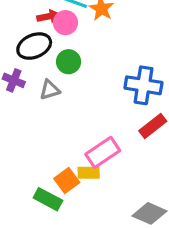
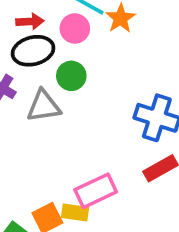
red arrow: (48, 16) -> (30, 22), moved
gray triangle: (50, 90) -> (44, 106), size x1.4

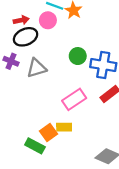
green circle: (71, 76) -> (78, 56), moved
pink rectangle: (96, 191) -> (74, 99), moved

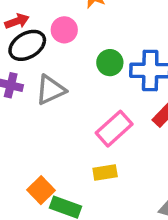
pink circle: (48, 20) -> (64, 30), moved
orange square: (48, 133) -> (41, 190), moved

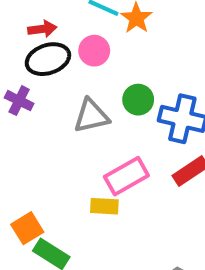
gray triangle: (51, 90) -> (91, 116), moved
yellow rectangle: (105, 172) -> (104, 206), moved

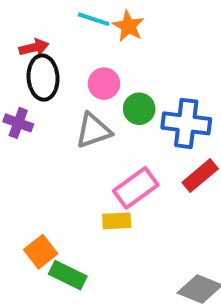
pink circle: (94, 51) -> (104, 84), moved
black ellipse: (48, 59) -> (43, 78), turned -69

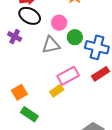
black ellipse: (43, 78) -> (30, 16), turned -65
yellow rectangle: (117, 221) -> (57, 91), turned -40
orange square: (41, 252) -> (19, 92), moved

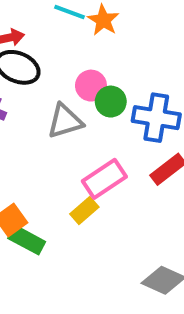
pink circle: (59, 23) -> (91, 86), moved
green rectangle: (29, 114) -> (27, 240), moved

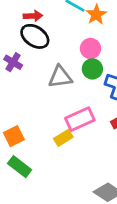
pink circle: (91, 86) -> (91, 48), moved
green rectangle: (27, 240) -> (20, 167), moved

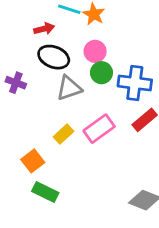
red arrow: (33, 16) -> (44, 29), moved
black ellipse: (35, 36) -> (54, 57), moved
yellow rectangle: (63, 138) -> (63, 134), moved

